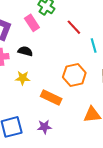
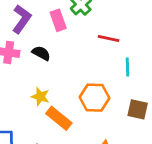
red line: (74, 27) -> (109, 39), turned -49
yellow star: (23, 78) -> (40, 96), moved

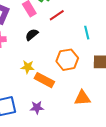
red line: (109, 39) -> (57, 15), moved, turned -35
black semicircle: (41, 53) -> (32, 35), moved, turned -56

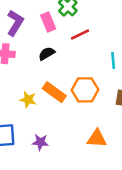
yellow star: (28, 67) -> (28, 100), moved
orange rectangle: (44, 80) -> (54, 92), moved

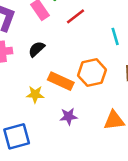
black semicircle: (47, 54) -> (37, 49), moved
purple star: (40, 142) -> (68, 116), moved

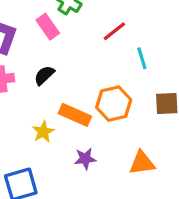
red line: (75, 16) -> (114, 31), moved
yellow star: (35, 94) -> (43, 132), turned -30

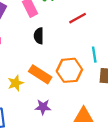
cyan line: (142, 58) -> (94, 55), moved
black semicircle: (44, 75) -> (39, 36), moved, turned -56

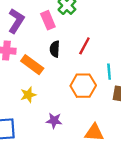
red line: (78, 18) -> (84, 46), moved, turned -36
orange rectangle: (40, 74) -> (32, 65), moved

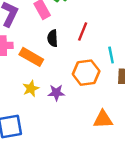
purple star: (54, 121) -> (56, 93), moved

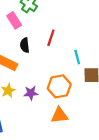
orange hexagon: (86, 73) -> (59, 86), moved
orange triangle: (103, 119) -> (59, 115), moved

